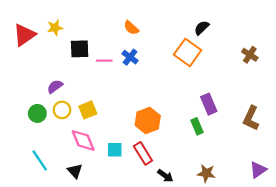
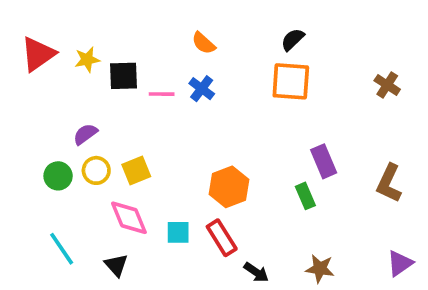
yellow star: (55, 28) -> (87, 60), moved
black semicircle: (202, 28) -> (293, 40), moved
orange square: (188, 52) -> (291, 81), turned -32

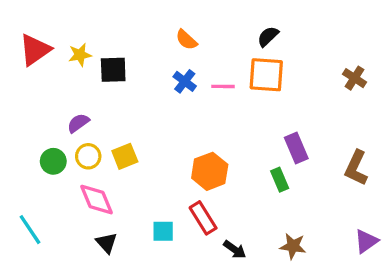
pink line: (162, 94) -> (223, 86), moved
pink diamond: (129, 218) -> (97, 200), moved
cyan square: (178, 232) -> (163, 231), moved
cyan line: (62, 249) -> (30, 230), moved

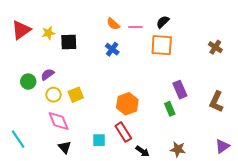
pink line: (223, 86) -> (135, 27), moved
green circle: (53, 161) -> (28, 82), moved

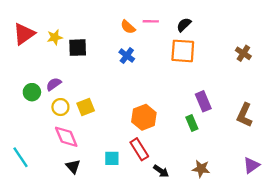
pink line: (135, 27) -> (151, 21), moved

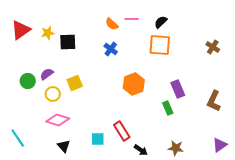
yellow square: (86, 107) -> (75, 83), moved
orange hexagon: (144, 117) -> (134, 84), moved
pink diamond: (66, 137) -> (58, 120), turned -50

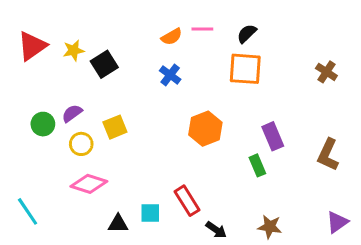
orange semicircle: (112, 24) -> (172, 37), turned -72
black square: (68, 42) -> (104, 64), turned -30
black triangle: (64, 146) -> (118, 224), moved, turned -48

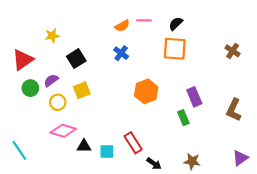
red triangle: (32, 46) -> (23, 60), moved
black square: (104, 64) -> (76, 59), moved
black triangle: (118, 224) -> (84, 146), moved

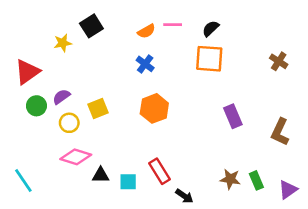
black square: (76, 59) -> (91, 26), moved
orange hexagon: (146, 91) -> (154, 108), moved
green rectangle: (183, 118) -> (256, 180), moved
brown star: (192, 161) -> (230, 179), moved

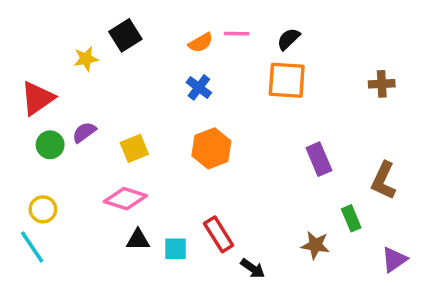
brown cross: (279, 61) -> (382, 84), turned -36
yellow circle: (69, 123) -> (43, 209), moved
pink diamond: (76, 157) -> (125, 199), moved
green rectangle: (256, 180) -> (351, 218), moved

